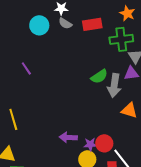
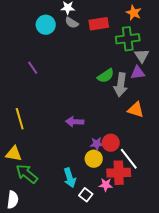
purple arrow: (68, 137) -> (75, 122), moved

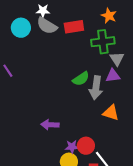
gray semicircle: (72, 23) -> (47, 26), size x1.5

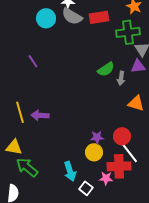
gray arrow: (96, 88) -> (121, 78), size x0.6
purple arrow: (50, 125) -> (40, 115), moved
red circle: (86, 146) -> (122, 136), moved

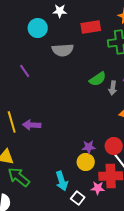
gray semicircle: (72, 16) -> (63, 50), moved, turned -35

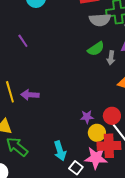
gray semicircle: (63, 50) -> (100, 20), moved
yellow circle: (86, 162) -> (97, 133), moved
pink star: (98, 188) -> (96, 158), size x1.6

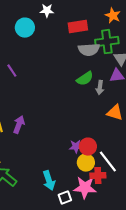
purple arrow: (30, 95) -> (19, 125), turned 108
red circle: (112, 116) -> (88, 147), moved
red cross: (109, 146) -> (98, 176), size x0.7
white square: (76, 168) -> (65, 198), turned 32

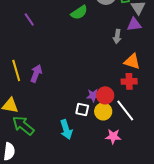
green semicircle: (85, 79) -> (79, 12), moved
red cross: (98, 176) -> (129, 81), moved
pink star: (85, 188) -> (113, 136), moved, size x0.7
white square: (65, 198) -> (82, 109), moved, turned 32

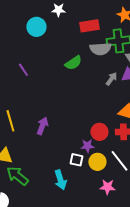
gray arrow: (117, 36) -> (111, 79), moved, turned -152
purple arrow: (36, 73) -> (42, 126), moved
red circle: (105, 95) -> (99, 132), moved

